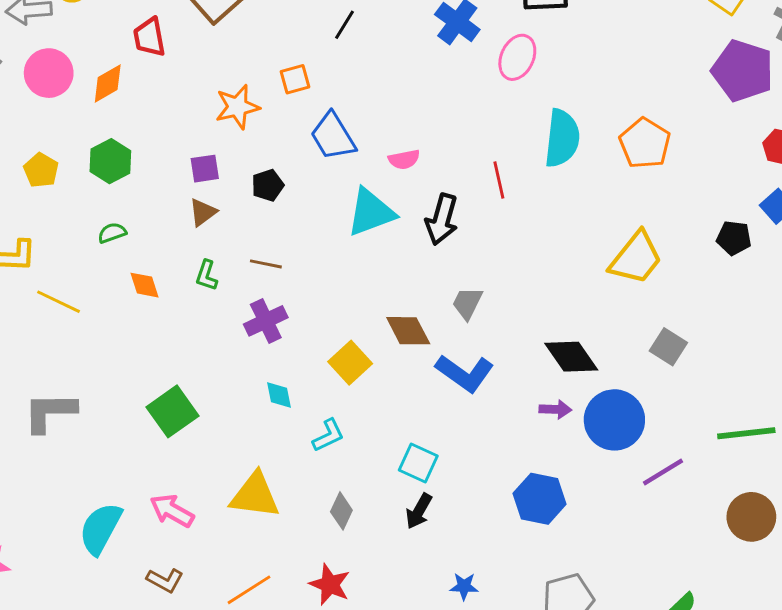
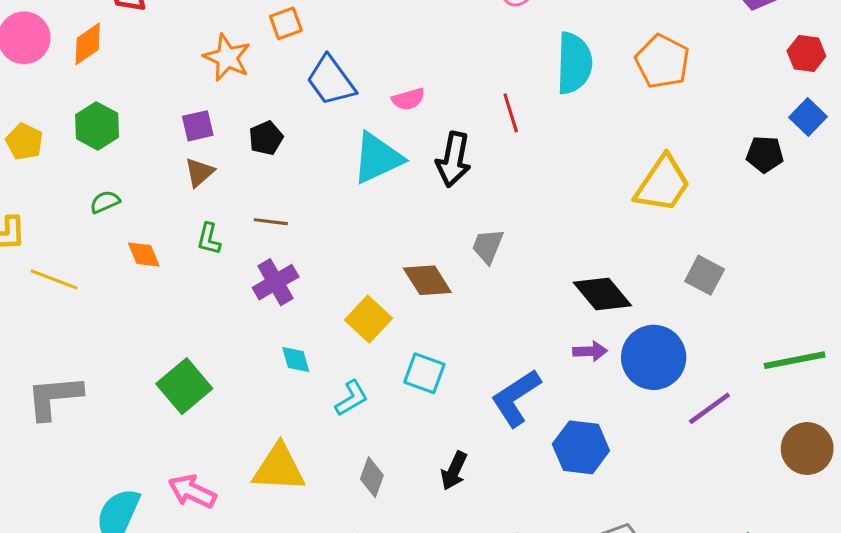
orange star: (237, 107) -> (227, 58), turned -30
blue L-shape: (465, 373) -> (516, 398), moved, turned 116
cyan square: (418, 463) -> (424, 373), moved

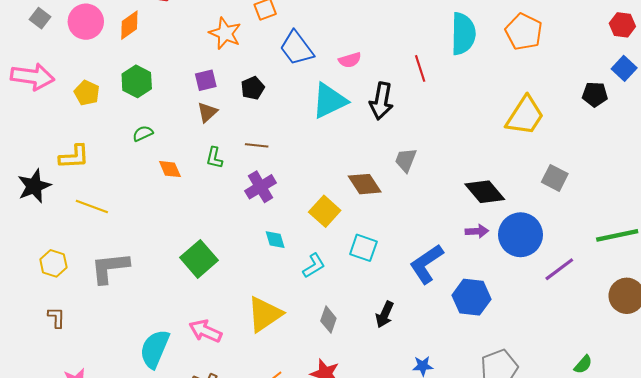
yellow line: (54, 279) -> (92, 206), moved
yellow triangle: (279, 468) -> (265, 314), turned -36

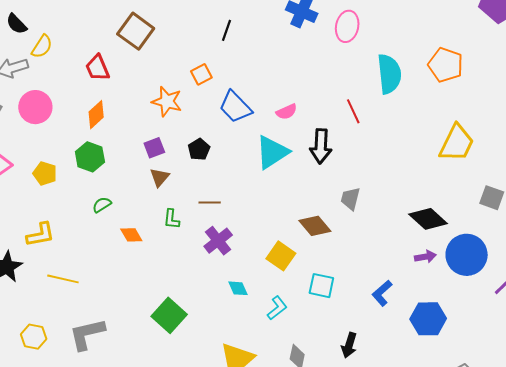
orange diamond: (129, 25) -> (96, 115), moved
blue L-shape: (426, 264) -> (382, 293), size x0.7

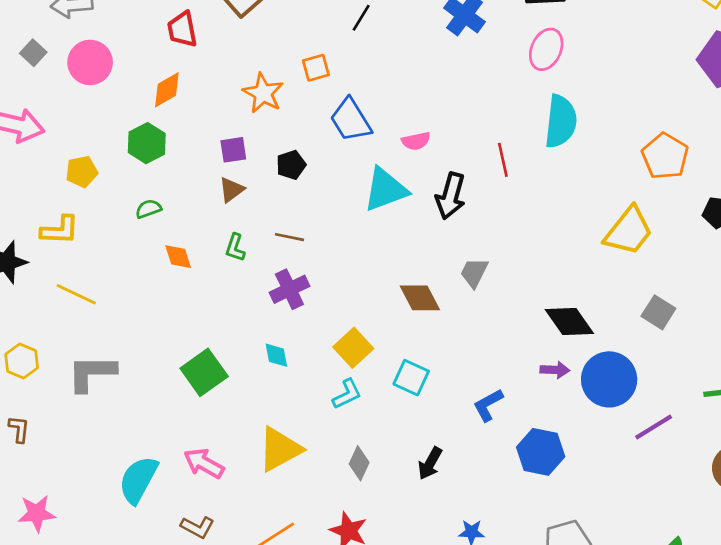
pink ellipse: (347, 26) -> (546, 49), moved
orange pentagon: (446, 65) -> (665, 156), moved
yellow pentagon: (45, 173) -> (82, 172), moved, turned 30
yellow square: (281, 256) -> (353, 348), moved
cyan diamond: (238, 288) -> (276, 355), moved

